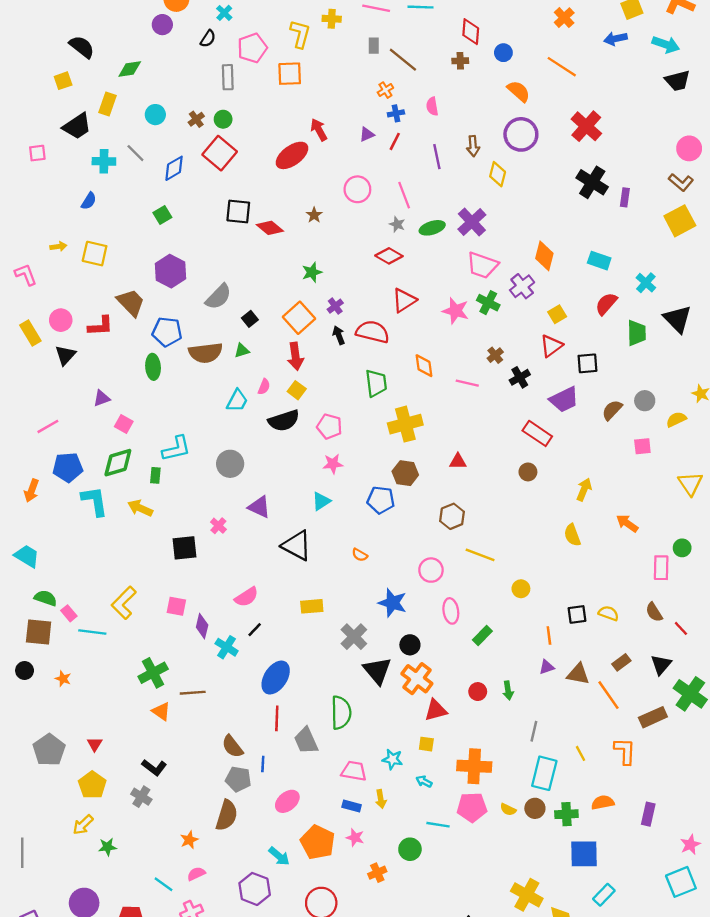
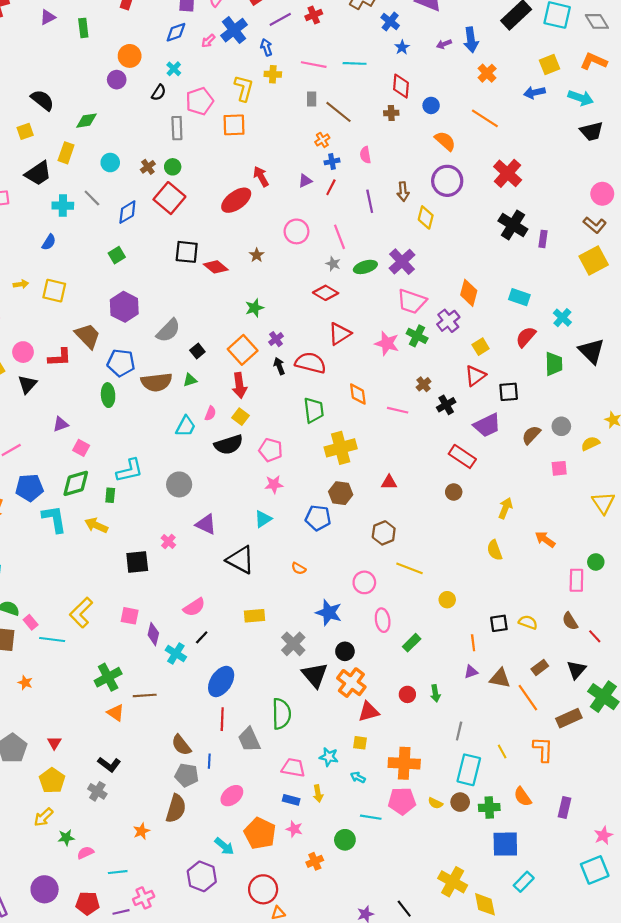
orange semicircle: (603, 802) -> (523, 797), turned -114
pink semicircle: (196, 874) -> (85, 853), moved
cyan line: (164, 884) -> (118, 872), turned -42

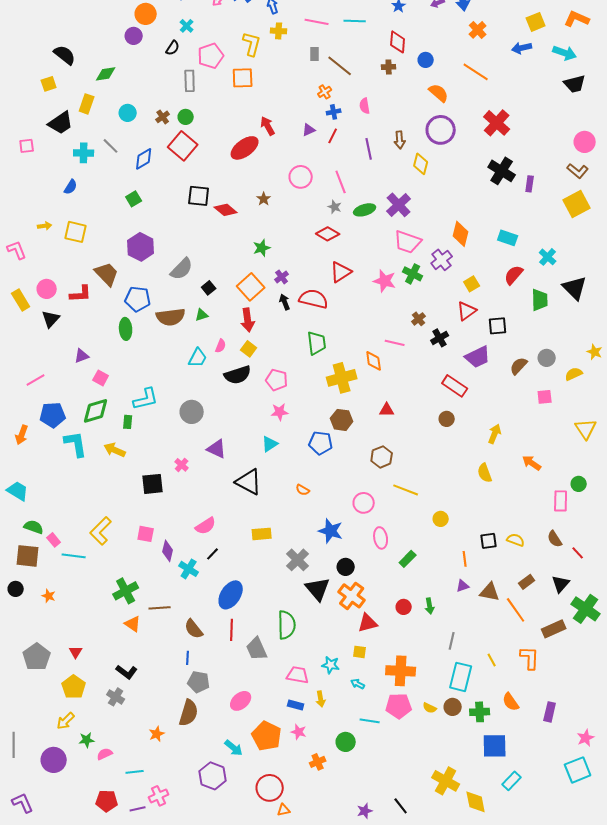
orange diamond: (358, 394) -> (374, 361), moved
brown semicircle: (181, 745) -> (194, 629), moved
blue line: (209, 761) -> (188, 658), moved
purple circle: (45, 889) -> (54, 760), moved

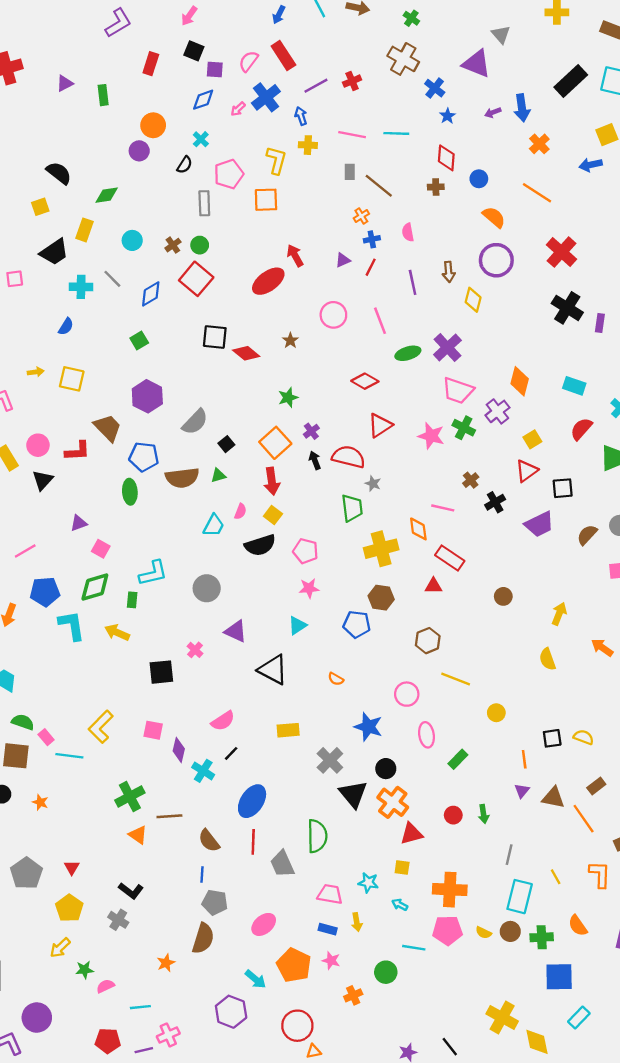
gray star: (335, 207) -> (373, 484), moved
red rectangle: (455, 386) -> (450, 558), moved
purple triangle: (463, 586) -> (522, 791), turned -32
purple circle: (54, 760) -> (37, 1018), moved

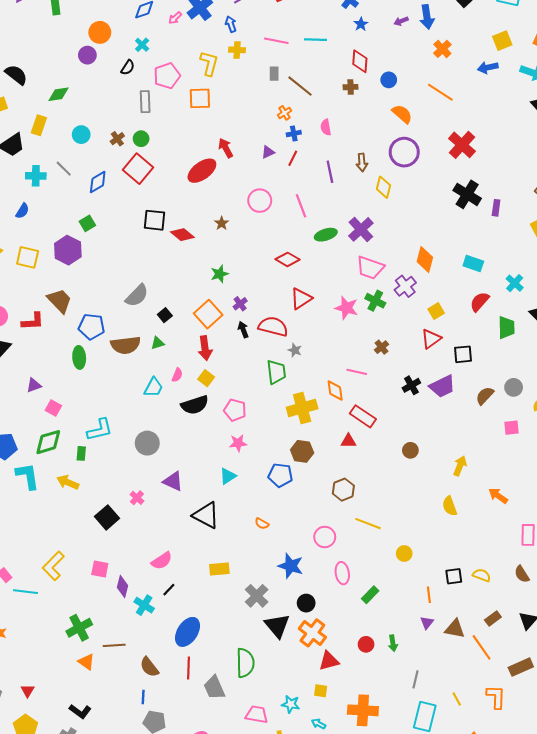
purple hexagon: (147, 396) -> (68, 250), moved
black cross: (495, 502) -> (411, 385), moved
black square: (161, 672) -> (107, 517), turned -35

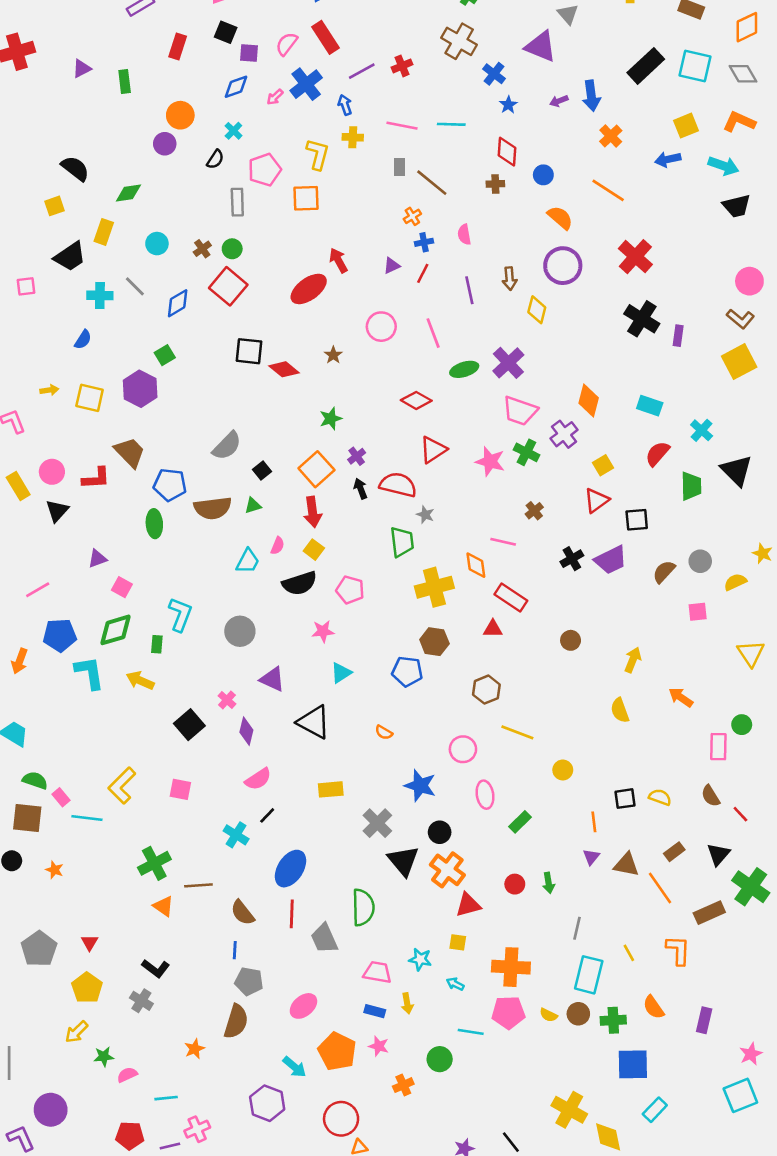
cyan L-shape: (100, 430) -> (180, 614), turned -56
pink star: (238, 443) -> (323, 631), moved
purple diamond: (122, 587) -> (246, 731), moved

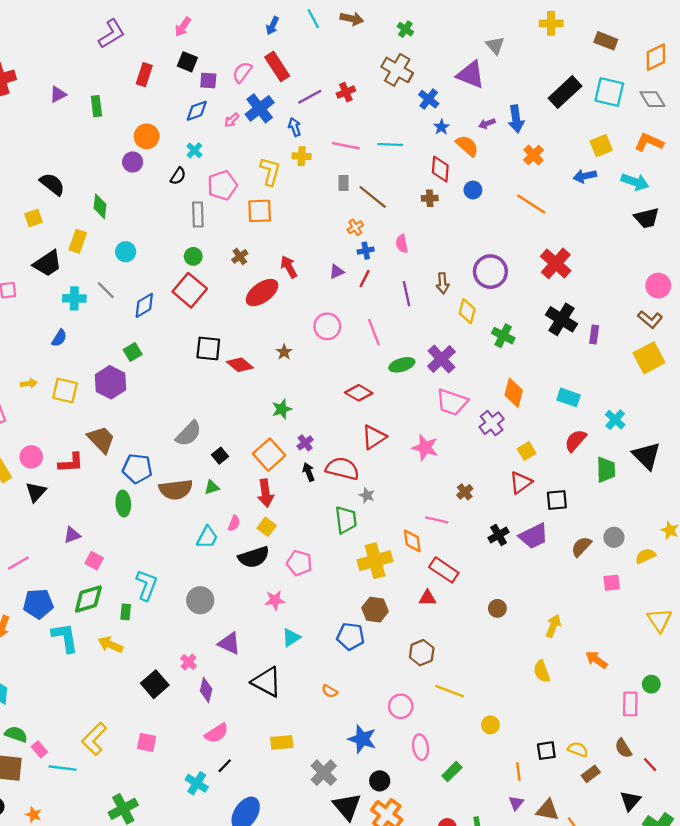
green diamond: (128, 193) -> (100, 206), turned -75
orange semicircle: (560, 218) -> (467, 146), moved
brown cross: (202, 249) -> (240, 256), moved
green cross: (526, 452) -> (503, 336), moved
brown rectangle: (674, 852) -> (591, 774), moved

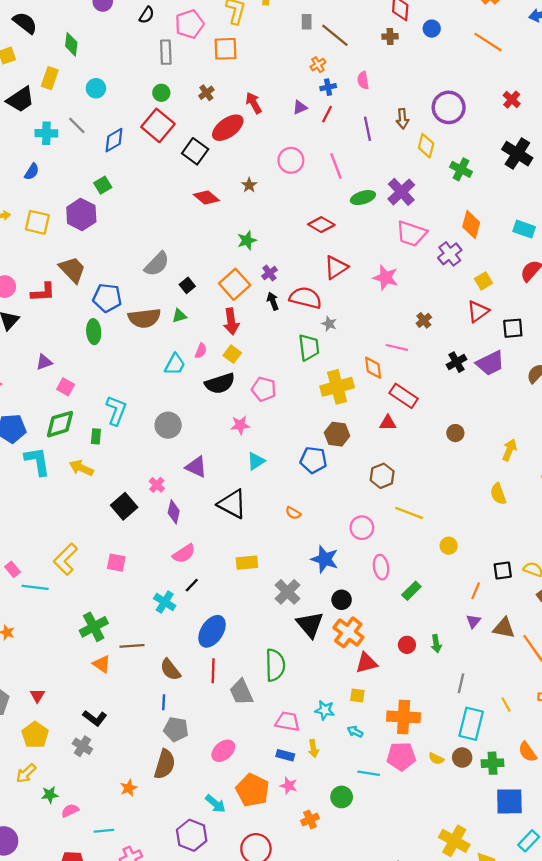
red cross: (556, 263) -> (512, 100), size x0.6
black square: (208, 348) -> (195, 151), moved, turned 30
orange line: (518, 772) -> (476, 591), turned 30

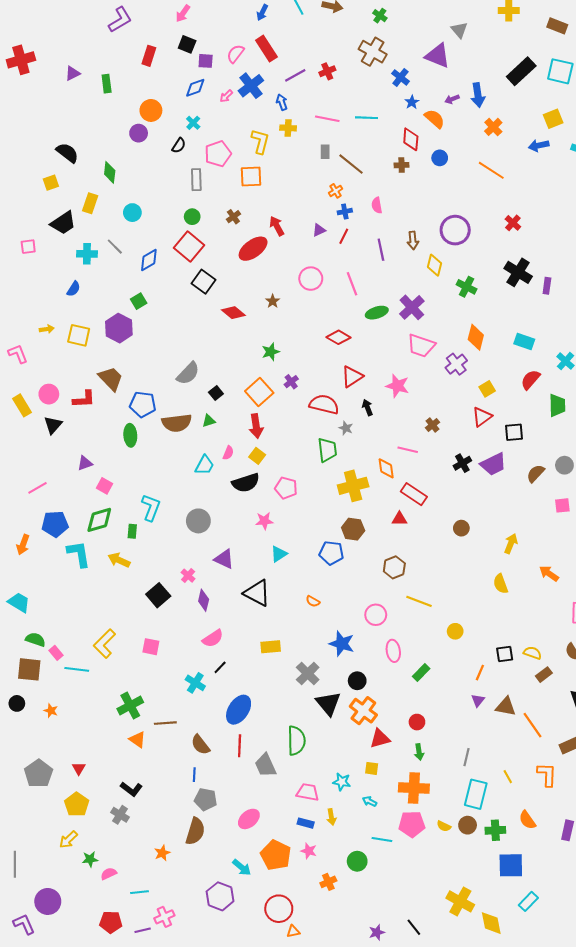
black square: (195, 151) -> (204, 282), moved
black arrow: (273, 301) -> (367, 407), moved
green arrow: (436, 644) -> (419, 752), moved

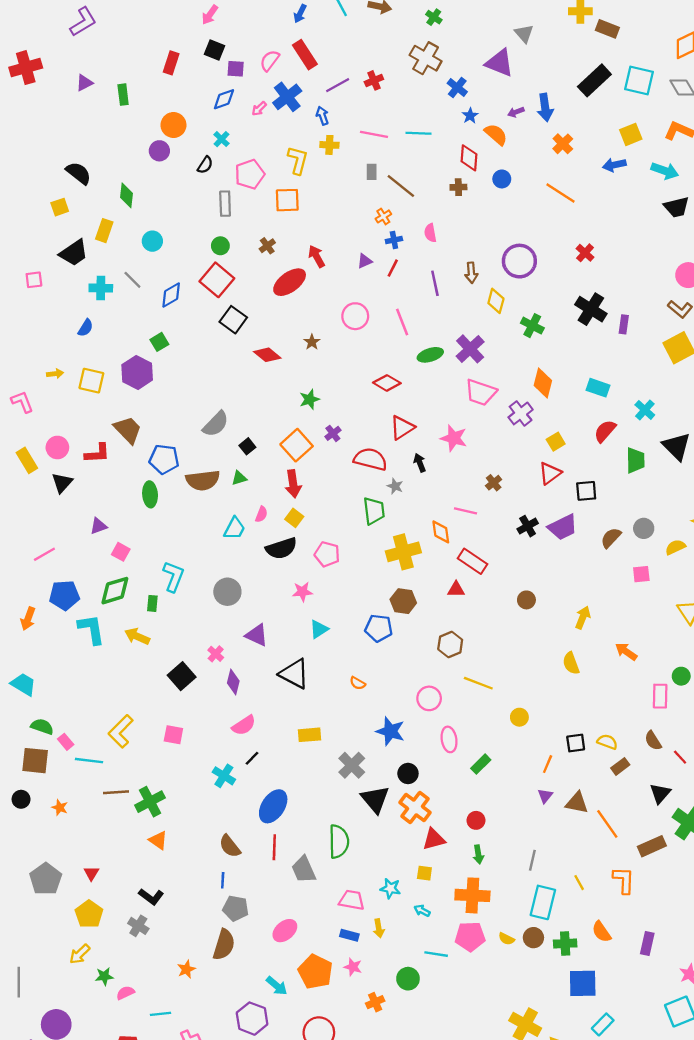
purple L-shape: (120, 20) -> (83, 22), moved
brown rectangle: (557, 26) -> (607, 29), moved
brown line: (165, 723) -> (116, 792), moved

